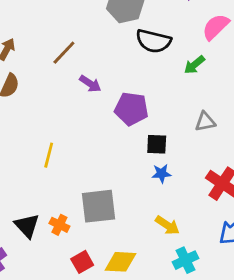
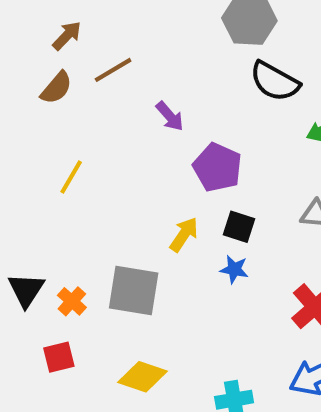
brown line: (64, 53) -> (113, 70), moved
yellow line: (49, 155) -> (71, 177), moved
yellow arrow: (167, 225) -> (184, 234), moved, turned -105
red square: (82, 262) -> (59, 357), moved

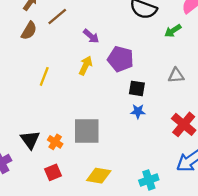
yellow arrow: (184, 234) -> (86, 66), moved

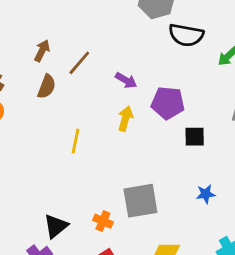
blue star: (138, 111) -> (206, 194), moved
black triangle: (30, 140) -> (56, 226), moved, turned 36

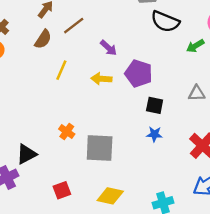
yellow arrow: (125, 119) -> (101, 79), turned -114
yellow line: (75, 141) -> (61, 70), moved
blue star: (206, 194) -> (154, 134), moved
orange cross: (103, 221) -> (67, 132), moved

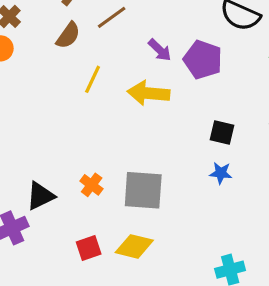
purple pentagon: (139, 73) -> (203, 60), moved
yellow arrow: (101, 79) -> (148, 93), size x1.4
orange cross: (67, 132) -> (92, 185), moved
yellow diamond: (110, 196) -> (134, 246), moved

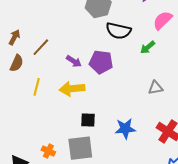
black square: (222, 133) -> (88, 120), moved
blue star: (221, 173) -> (125, 129), size x1.5

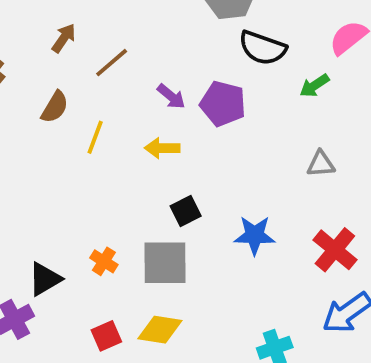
brown semicircle: (17, 63) -> (55, 107), moved
yellow arrow: (72, 89) -> (162, 148), size x0.7
black square: (88, 120) -> (186, 211), turned -35

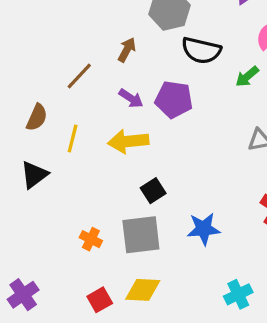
brown arrow: (64, 38) -> (127, 50), moved
yellow arrow: (162, 148) -> (128, 141), size x1.4
blue star: (255, 235) -> (204, 229), moved
black triangle: (45, 279) -> (34, 175), moved

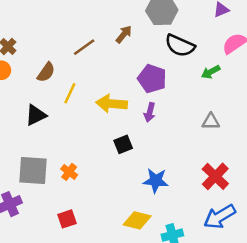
purple arrow: (131, 98) -> (150, 112), moved, turned 60
gray square: (141, 235) -> (33, 171), moved
yellow diamond: (143, 290) -> (137, 220), moved

